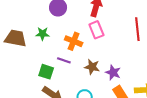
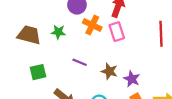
orange cross: (74, 41) -> (92, 25), moved
green square: (46, 72) -> (38, 72), moved, turned -35

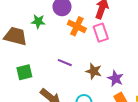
green star: (58, 32) -> (38, 21), moved

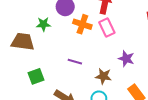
brown star: (94, 71) -> (103, 76), moved
purple star: (115, 79) -> (126, 59), moved

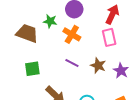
orange cross: (82, 24) -> (72, 34), moved
brown star: (103, 76) -> (98, 66), moved

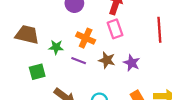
green star: (50, 21) -> (56, 47), moved
orange cross: (72, 34) -> (86, 38), moved

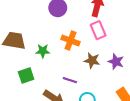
purple line: (79, 61) -> (70, 80), moved

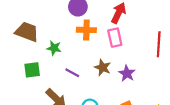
orange cross: (70, 41) -> (86, 30), moved, turned -30
purple line: (70, 80) -> (72, 73), moved

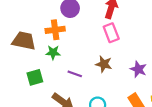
orange cross: (86, 30) -> (55, 30), moved
purple star: (127, 73) -> (138, 69), moved

